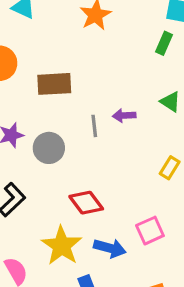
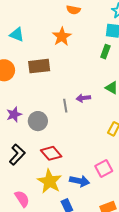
brown rectangle: (54, 84) -> (39, 66), moved
red diamond: (86, 203) -> (51, 153), moved

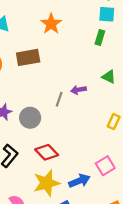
gray line: (65, 106) -> (59, 99), turned 32
yellow star: (50, 181) -> (47, 183), turned 30
blue arrow: (80, 181) -> (79, 181), turned -30

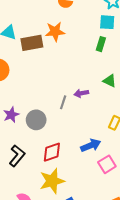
orange star: (51, 24) -> (55, 32), turned 30
brown rectangle: (28, 57) -> (32, 43), moved
red diamond: (47, 152) -> (52, 152), turned -65
blue arrow: (79, 181) -> (91, 145), moved

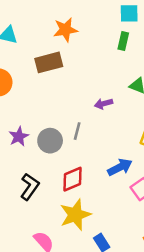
brown rectangle: (32, 43) -> (49, 62), moved
gray line: (63, 102) -> (77, 131), moved

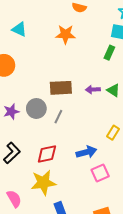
brown rectangle: (49, 62) -> (61, 88), moved
purple arrow: (104, 104) -> (93, 90), moved
gray circle: (50, 141) -> (36, 108), moved

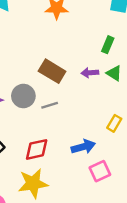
green rectangle: (109, 53) -> (108, 45), moved
brown rectangle: (61, 88) -> (52, 71), turned 35
gray line: (58, 117) -> (50, 105), turned 48

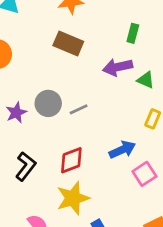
brown rectangle: (52, 71) -> (68, 43), moved
purple arrow: (90, 73) -> (118, 67), size x1.5
green triangle: (114, 73) -> (146, 80), moved

